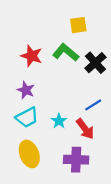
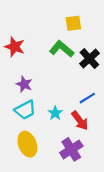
red star: (32, 56) -> (15, 47), moved
purple cross: (76, 160) -> (71, 149), turned -35

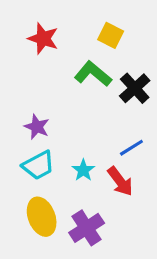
yellow square: (73, 23) -> (111, 35), turned 35
red star: (15, 47) -> (43, 39), moved
purple cross: (71, 149) -> (87, 228), moved

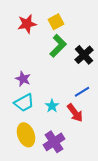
yellow square: (111, 35) -> (56, 22), moved, turned 35
red star: (43, 39) -> (27, 24), turned -30
green L-shape: (93, 74) -> (58, 46), turned 95

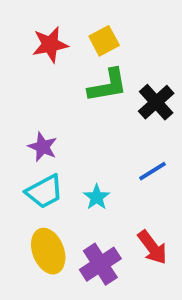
green L-shape: (58, 46) -> (108, 85), turned 35
red arrow: (75, 113) -> (152, 247), moved

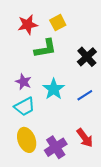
green L-shape: (108, 85) -> (45, 49), moved
cyan star: (97, 197) -> (54, 89), moved, size x1.5

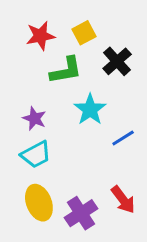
black cross: (87, 57) -> (117, 61), moved
cyan star: (54, 89) -> (90, 109), moved

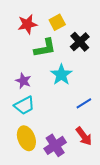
blue line: (123, 138) -> (84, 103), moved

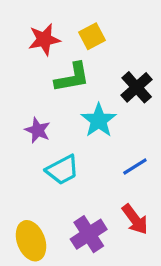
black cross: (80, 42) -> (137, 87), moved
cyan trapezoid: (24, 105) -> (62, 170), moved
yellow ellipse: (26, 138) -> (31, 241), moved

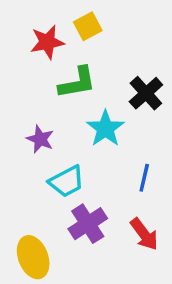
yellow square: (92, 36) -> (88, 26), moved
blue line: (135, 167) -> (144, 178), turned -45
purple cross: (89, 234) -> (88, 224), moved

